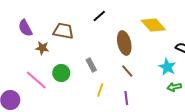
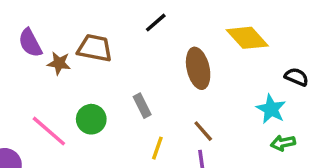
brown star: (42, 48) -> (59, 63), moved
brown line: (127, 71) -> (203, 131), moved

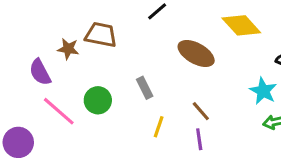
purple semicircle: (30, 43) -> (40, 72), moved
brown ellipse: (198, 68) -> (196, 53), turned -48

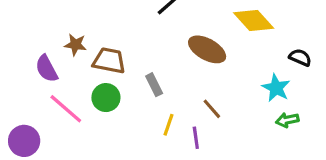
brown trapezoid: (101, 35) -> (109, 61), moved
purple line: (199, 139) -> (196, 138), moved

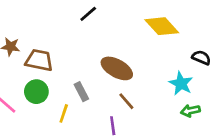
brown ellipse: (207, 49) -> (117, 68), moved
gray rectangle: (154, 85) -> (81, 92), moved
yellow line: (169, 125) -> (64, 113), moved

